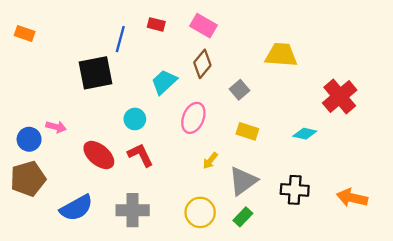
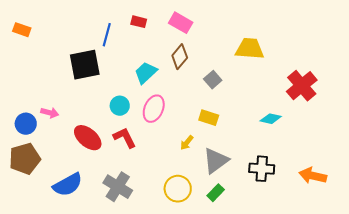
pink ellipse: (193, 118) -> (154, 109), moved
yellow rectangle: (247, 131) -> (209, 118), moved
gray cross: (133, 210) -> (118, 187), turned 32

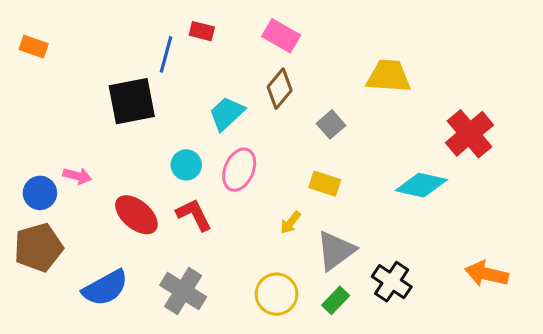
red rectangle: (139, 22) -> (202, 31), moved
cyan diamond: (271, 119) -> (421, 185), size x1.5
black cross: (262, 169) -> (392, 282), moved, turned 30

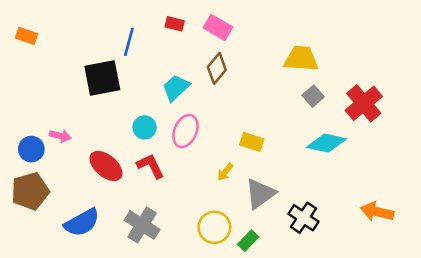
red rectangle: (202, 31) -> (175, 24), moved
gray square: (331, 124) -> (313, 96), moved
green rectangle: (336, 300) -> (248, 241), moved

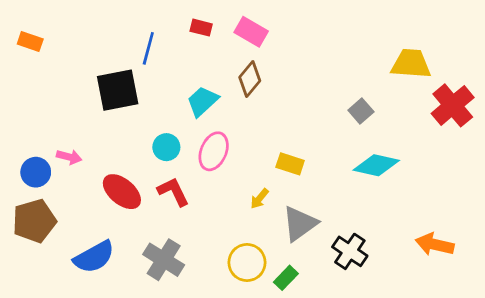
yellow trapezoid: (301, 59) -> (411, 64), moved
red cross: (364, 103) -> (453, 105), moved

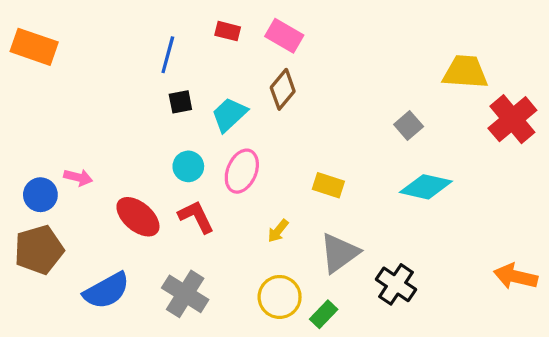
orange rectangle: (30, 42) -> (34, 47), size x1.6
black square: (118, 90) -> (180, 102), moved, size x0.5
yellow arrow: (259, 199) -> (278, 231), moved
orange arrow: (435, 244) -> (516, 277), moved

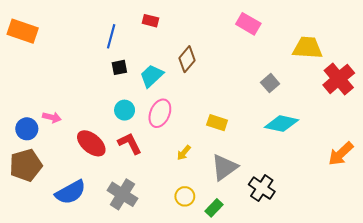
pink rectangle: (284, 36) -> (248, 24), moved
orange arrow: (516, 277) -> (341, 154), moved, turned -56
yellow circle: (280, 297) -> (185, 196), size x0.7

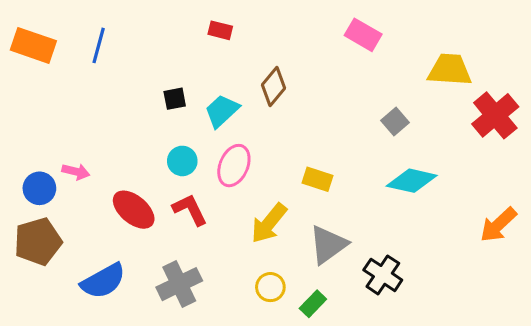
blue line: (111, 36) -> (99, 45), moved
yellow arrow: (184, 153) -> (269, 223), size x1.8
gray cross: (122, 194) -> (179, 284), turned 32

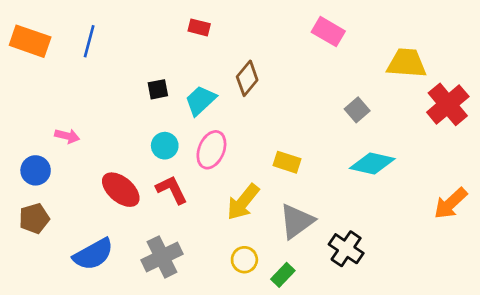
pink arrow: (76, 172) -> (67, 136), moved
brown pentagon: (38, 242) -> (34, 218), size x0.7

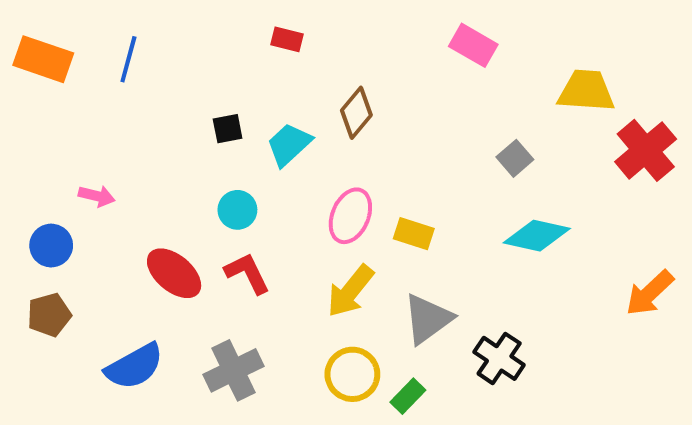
pink ellipse: (211, 150) -> (350, 216), moved
yellow circle: (244, 260) -> (352, 374), size x1.4

